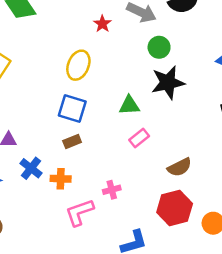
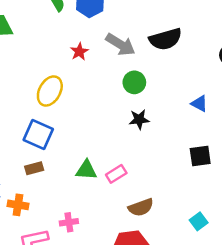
black star: (168, 83) -> (139, 119), size x0.6
green triangle: (129, 105) -> (86, 170), moved
pink rectangle: (139, 138) -> (116, 174), moved

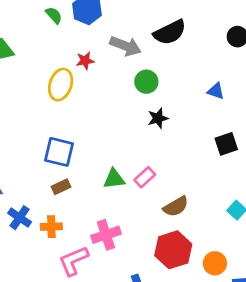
red star: (79, 52) -> (85, 61), turned 30
yellow ellipse: (50, 91) -> (61, 85), moved
pink cross: (69, 222) -> (106, 235), size x1.5

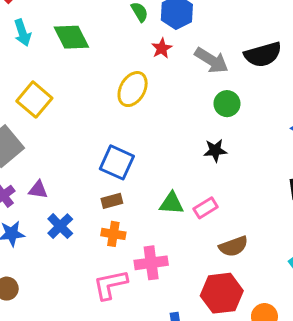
red star: (85, 61) -> (162, 48), moved, turned -30
black star: (158, 118) -> (215, 150), moved
orange cross: (51, 227) -> (113, 234), moved

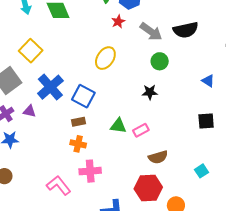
yellow ellipse: (133, 89) -> (105, 58), moved
blue cross: (60, 226) -> (50, 87), moved, size x1.5
pink cross: (151, 263) -> (90, 171), moved
pink L-shape: (110, 285) -> (59, 185), moved, turned 60

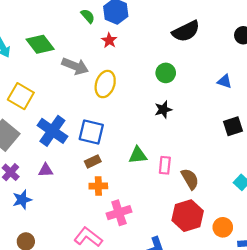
gray arrow: (151, 32) -> (75, 66), moved
purple triangle: (30, 111) -> (46, 170), moved
pink rectangle: (141, 130) -> (165, 165), moved, turned -42
brown semicircle: (158, 157) -> (190, 179), turned -90

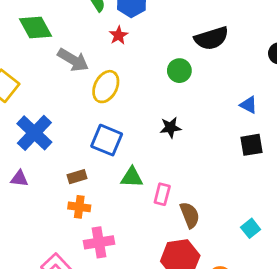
green circle: (166, 73) -> (179, 71), moved
black square: (233, 126) -> (252, 145), moved
blue square: (91, 132) -> (107, 140), moved

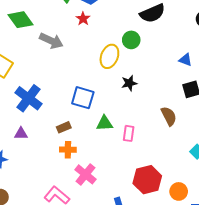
yellow ellipse: (106, 87) -> (109, 56), moved
brown semicircle: (190, 215) -> (169, 116), moved
pink cross: (99, 242) -> (86, 174), turned -35

